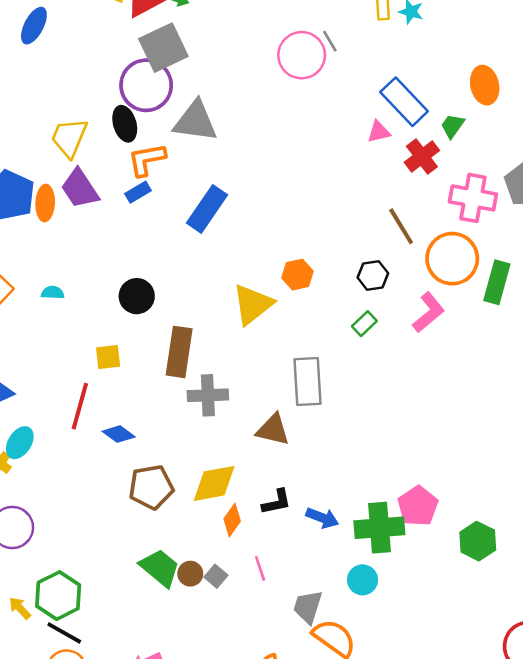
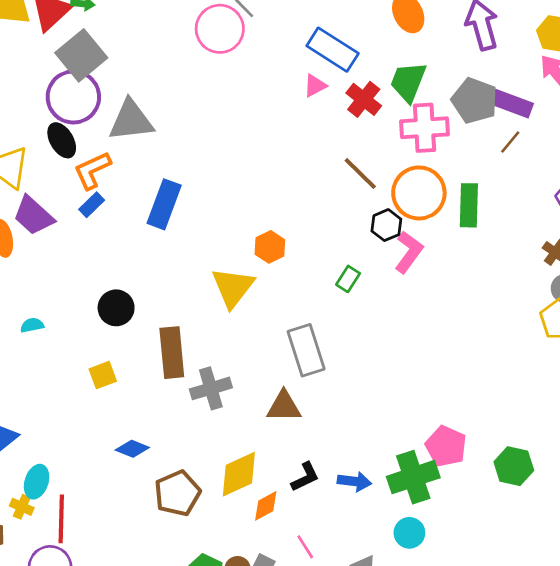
green trapezoid: (453, 126) -> (408, 82), moved, size x1.6
black hexagon: (373, 275) -> (386, 225), moved
red line: (80, 406) -> (61, 519), moved
orange diamond: (232, 520) -> (266, 506), turned 40

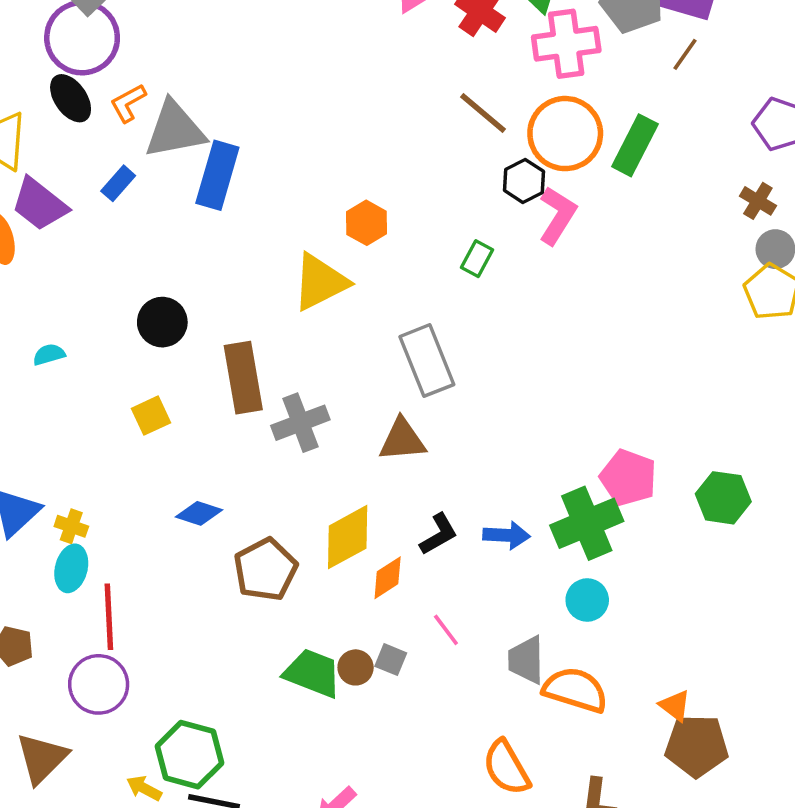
gray triangle: (131, 120) -> (175, 130), moved
orange L-shape: (92, 170) -> (128, 103), moved, size x0.7
green rectangle: (469, 205) -> (635, 145), turned 30
yellow triangle: (233, 287) -> (320, 282), turned 30
yellow cross: (22, 507) -> (71, 526), moved

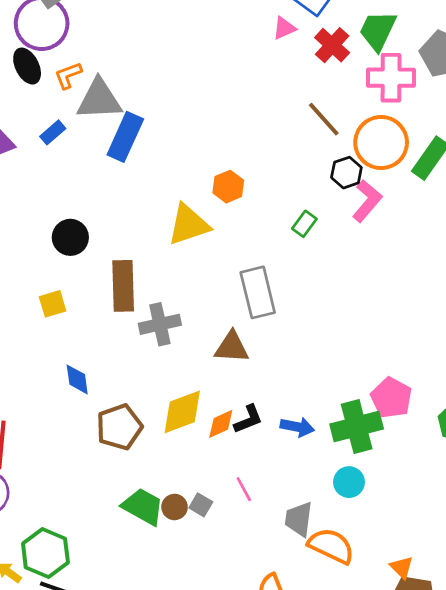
blue diamond: (199, 513) -> (77, 379), turned 56
orange diamond: (388, 578) -> (221, 424), moved

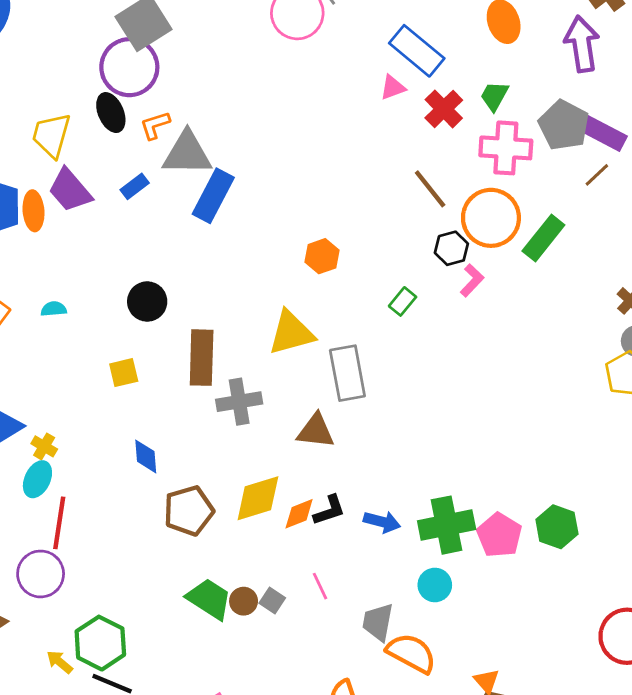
green trapezoid: (378, 31) -> (494, 96), size x0.7
pink L-shape: (367, 201) -> (472, 280), size x0.7
yellow triangle: (189, 225) -> (291, 333), moved
pink pentagon: (391, 398) -> (499, 535), moved

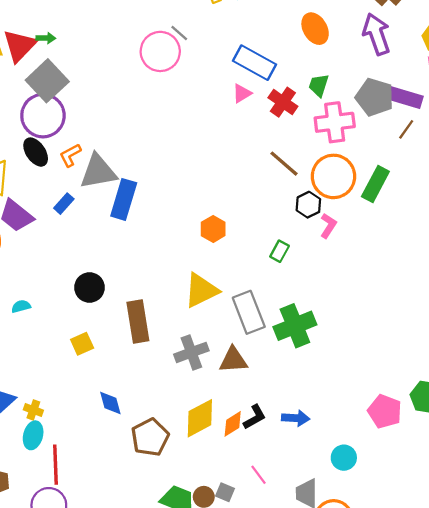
gray cross: (239, 402) -> (191, 352), moved
green cross: (447, 525) -> (295, 326), moved

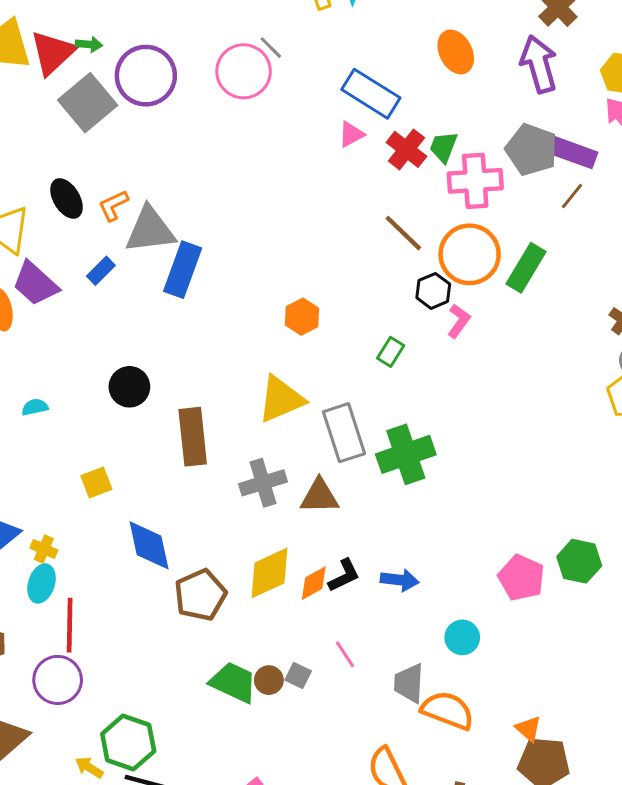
green trapezoid: (319, 85) -> (443, 147), moved
purple circle: (43, 116) -> (146, 76), moved
yellow square: (82, 344) -> (96, 482), moved
blue diamond: (110, 403) -> (149, 545), size x1.5

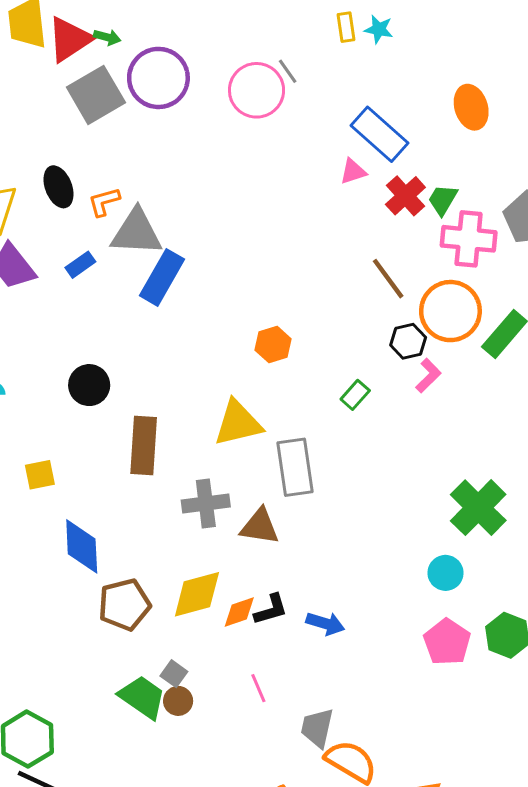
green cross: (406, 454) -> (478, 508), moved, turned -36
cyan circle: (462, 637) -> (446, 573), moved
gray square: (298, 676) -> (174, 674), moved

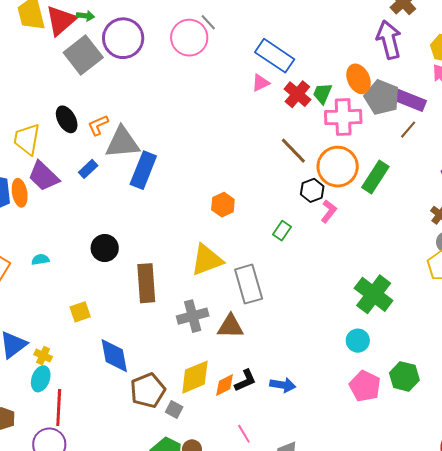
orange ellipse: (471, 107) -> (359, 79), moved
gray square: (174, 674) -> (174, 410), moved

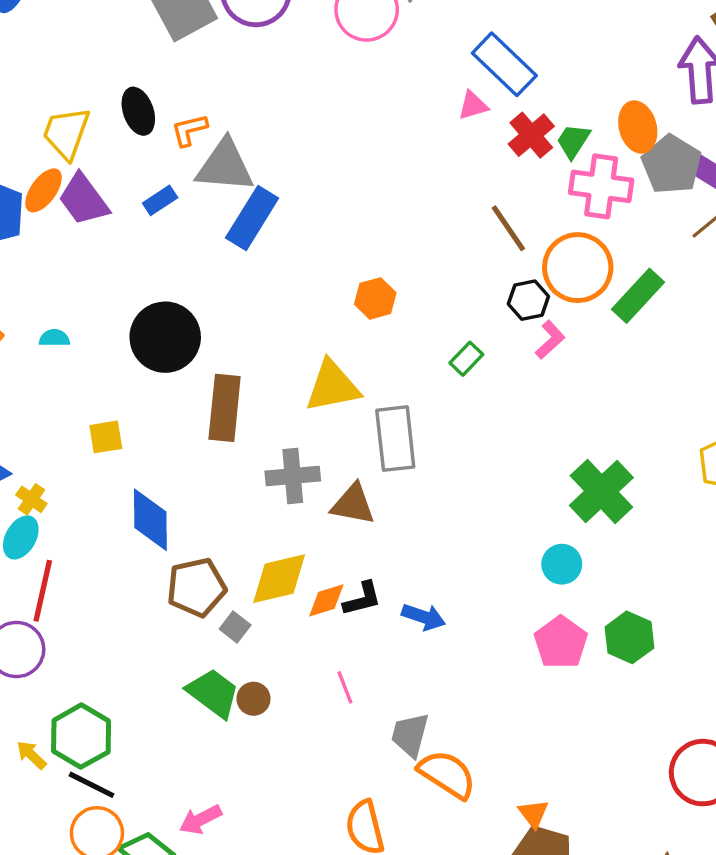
orange ellipse: (20, 193) -> (44, 190), moved, turned 36
black circle: (105, 248) -> (165, 337), size x1.5

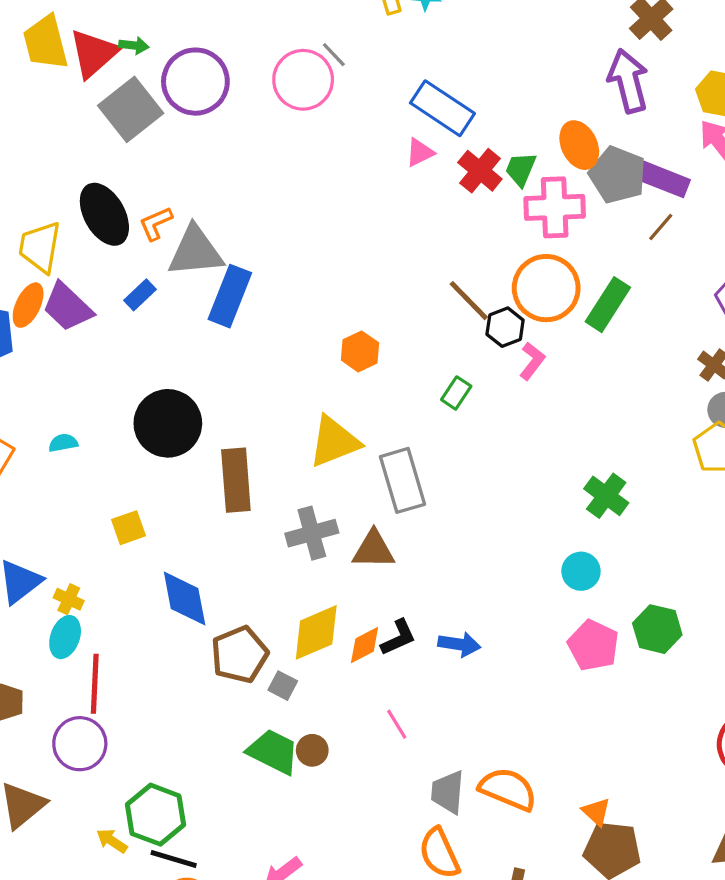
black ellipse: (138, 111) -> (104, 214), size x1.4
brown line: (508, 228) -> (469, 301), moved
green cross: (601, 491) -> (606, 496), size x0.7
gray trapezoid: (410, 735) -> (448, 792), moved

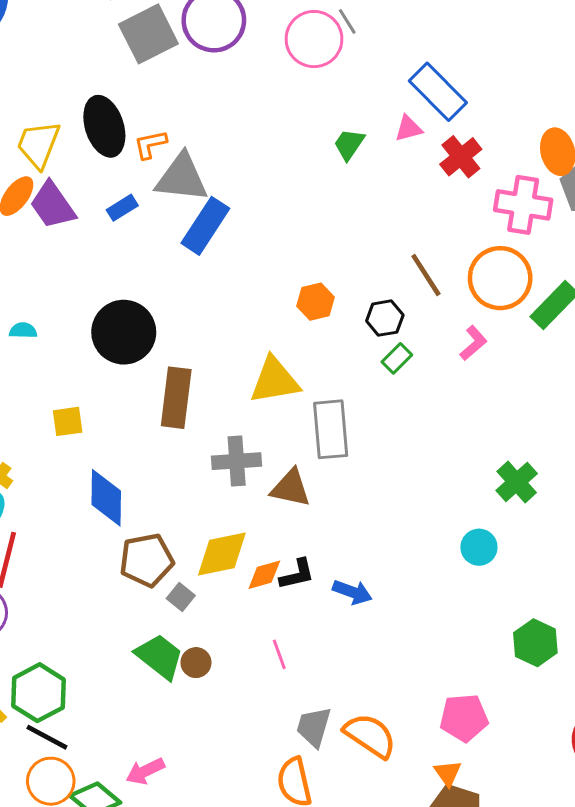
green trapezoid: (521, 169) -> (349, 144), moved
black hexagon: (505, 327) -> (385, 318), moved
green hexagon: (657, 629) -> (535, 643), moved
pink pentagon: (593, 645) -> (464, 718), moved, turned 30

